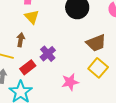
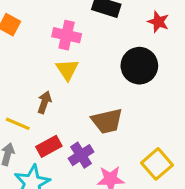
brown trapezoid: (96, 43) -> (107, 121), moved
purple cross: (48, 54) -> (81, 155), moved

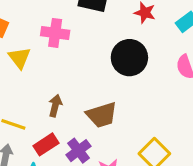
yellow triangle: (67, 70) -> (20, 58), moved
brown arrow: (44, 102) -> (55, 106), moved

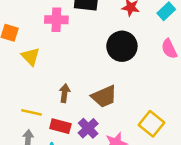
pink cross: (55, 33) -> (56, 20), moved
red rectangle: (46, 144) -> (60, 126), turned 54

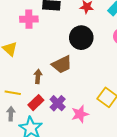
brown trapezoid: (104, 96) -> (62, 64), moved
red rectangle: (60, 126) -> (36, 103), turned -56

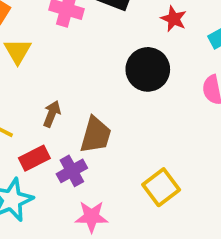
brown trapezoid: (62, 64) -> (96, 135), moved, turned -65
pink star: (80, 114) -> (92, 217), moved

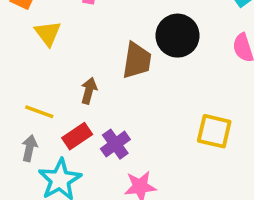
brown trapezoid: (96, 135) -> (137, 60), moved
yellow square: (161, 187) -> (214, 131), moved, turned -33

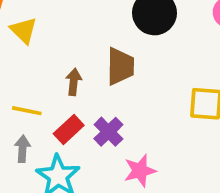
brown trapezoid: (137, 60) -> (120, 66), moved

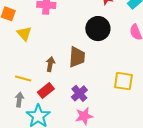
purple cross: (108, 132) -> (79, 93), moved

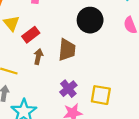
yellow square: (123, 81) -> (101, 95), moved
red rectangle: (46, 90) -> (31, 35), moved

